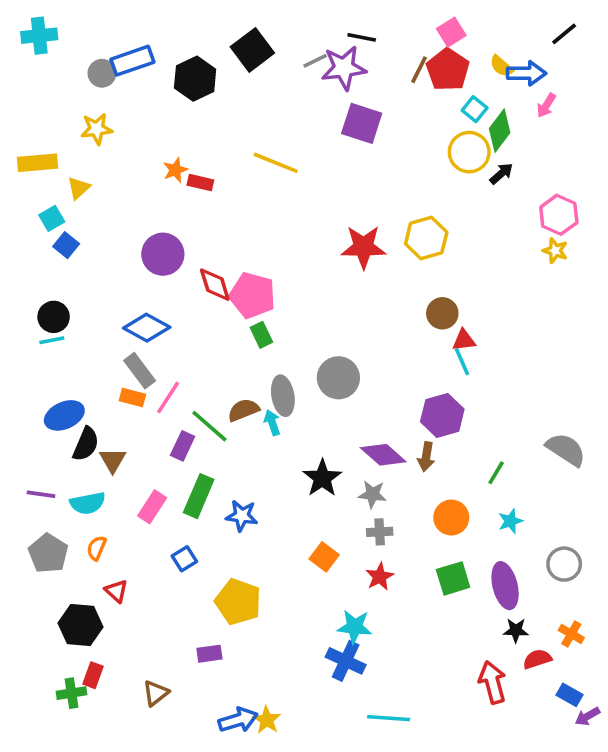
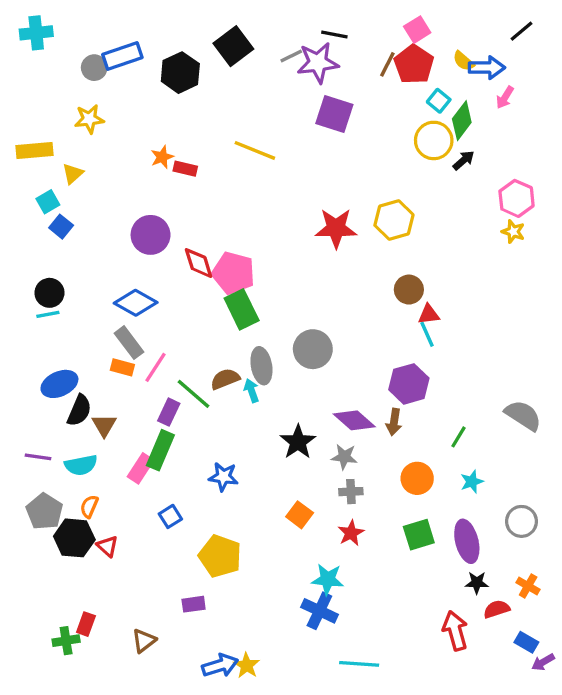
green rectangle: (261, 335) -> (242, 309), size x1.6
green rectangle: (199, 496) -> (160, 450), moved
black hexagon: (80, 625) -> (74, 538), moved

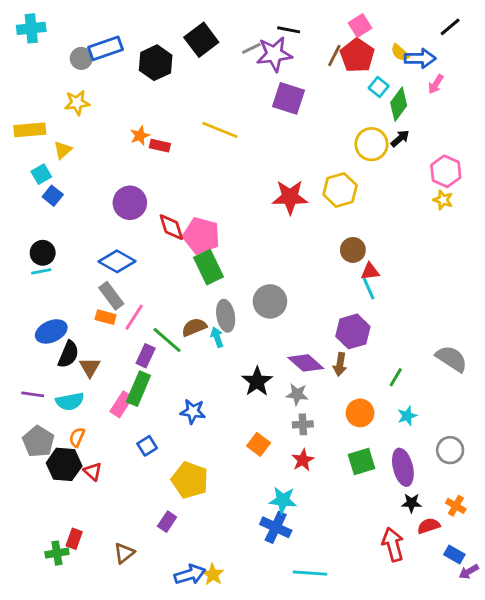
yellow circle: (434, 140) -> (371, 144), moved
purple rectangle: (194, 604) -> (167, 522), turned -48

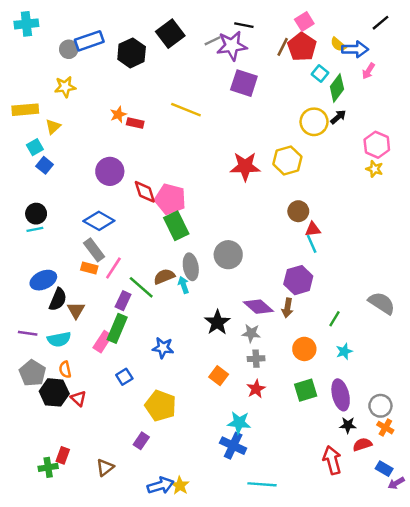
orange semicircle: (77, 437) -> (65, 370), turned -35
gray circle: (450, 450) -> (380, 406), moved

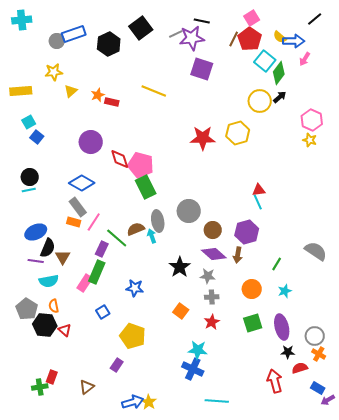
cyan square: (320, 73) -> (265, 61), size x1.5
yellow triangle: (53, 127) -> (71, 91), moved
brown circle: (298, 211) -> (213, 230), moved
purple line: (28, 333) -> (36, 261), moved

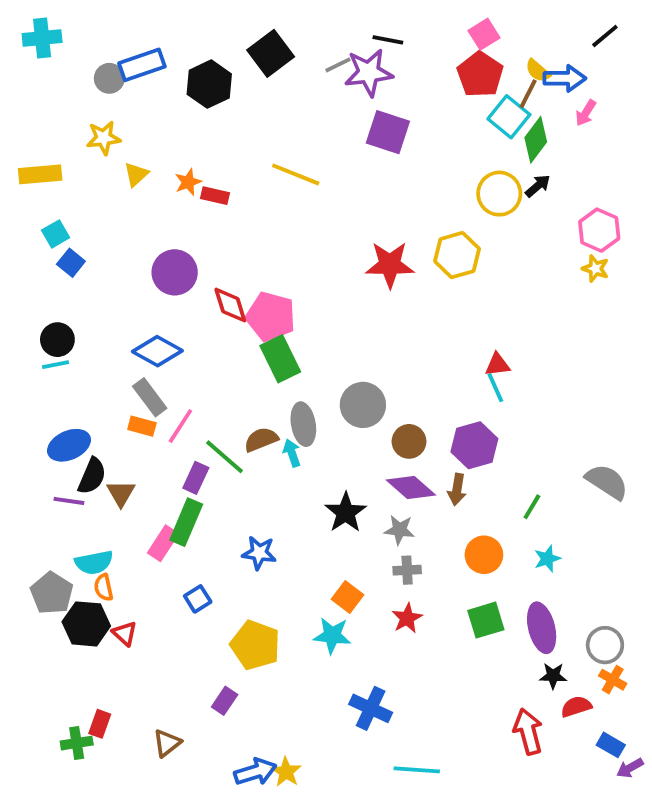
brown line: (234, 39) -> (528, 94), moved
cyan semicircle: (49, 281) -> (94, 562), moved
cyan star: (198, 350) -> (332, 635), moved

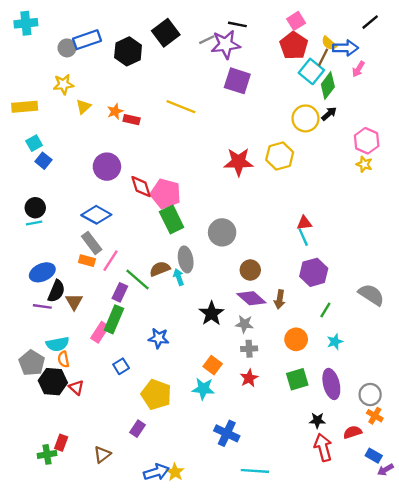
gray circle: (363, 405) -> (222, 232), moved
purple hexagon: (474, 445) -> (314, 272), moved
black star: (553, 676) -> (317, 420), moved

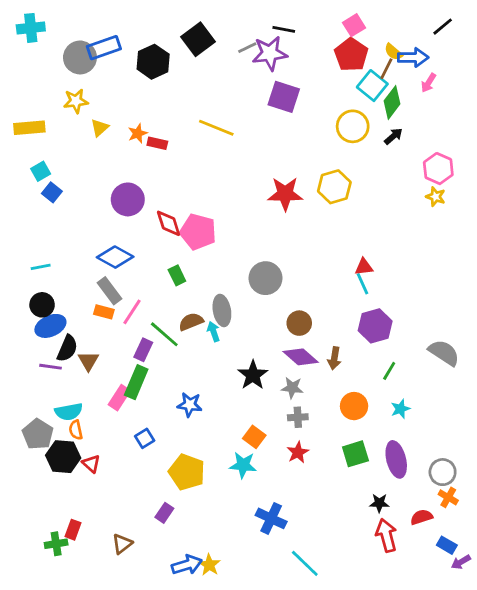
gray circle: (67, 48) -> (80, 57), size x1.5
yellow circle: (305, 118) -> (353, 126), moved
black circle: (35, 208) -> (42, 305), moved
green rectangle: (172, 219) -> (177, 275), moved, size x0.6
cyan line: (255, 471) -> (305, 563), turned 40

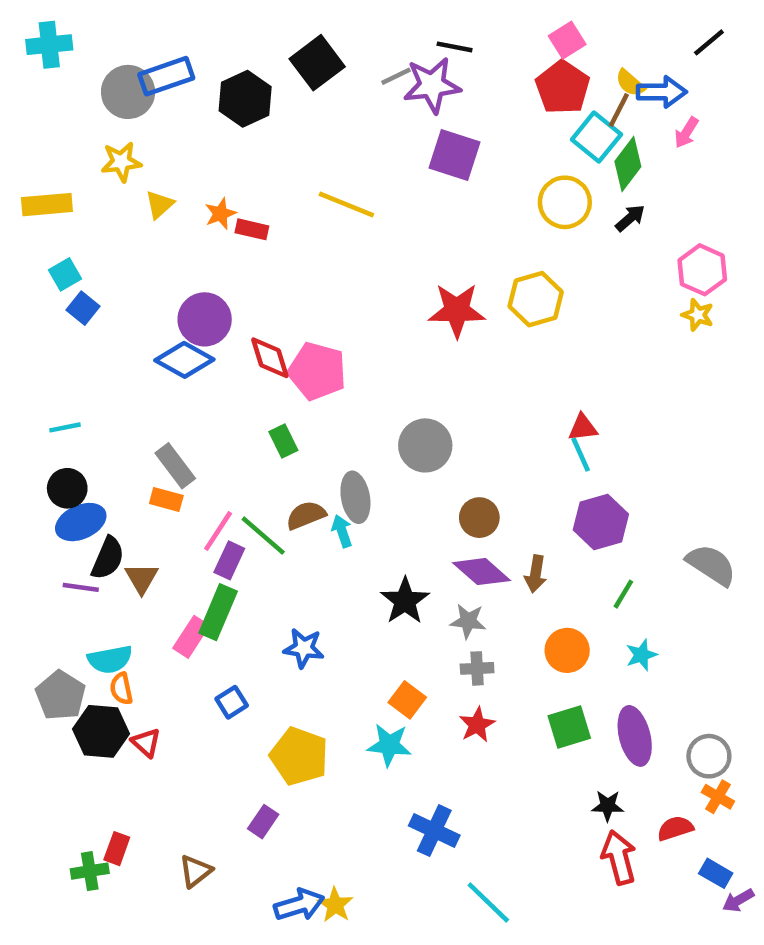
blue diamond: (115, 257) -> (184, 360), moved
pink line: (132, 312) -> (218, 531), moved

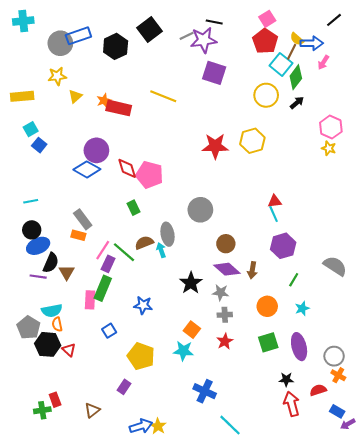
red rectangle: (252, 229) -> (119, 108), size x1.6
pink rectangle: (191, 637) -> (90, 300), turned -30
red rectangle: (117, 849) -> (55, 400), turned -40

